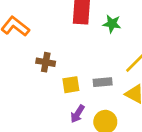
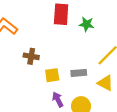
purple arrow: (77, 114) -> (58, 100), turned 120

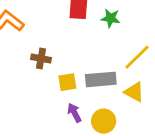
gray rectangle: (79, 73) -> (101, 79), size x1.5

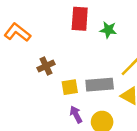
brown cross: (41, 59) -> (46, 66), turned -35

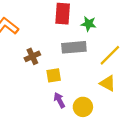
gray rectangle: (100, 85) -> (74, 47), moved

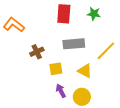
green star: (89, 24) -> (94, 14), moved
yellow triangle: (108, 83) -> (85, 71), moved

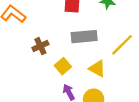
yellow square: (56, 69) -> (63, 66), turned -32

